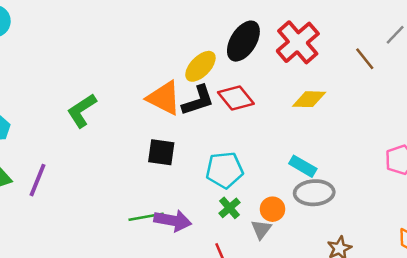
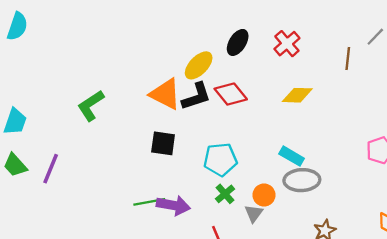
black ellipse: (243, 41) -> (238, 42), size x0.7
red cross: (298, 42) -> (287, 44), size x0.7
brown line: (365, 59) -> (348, 59), turned 45

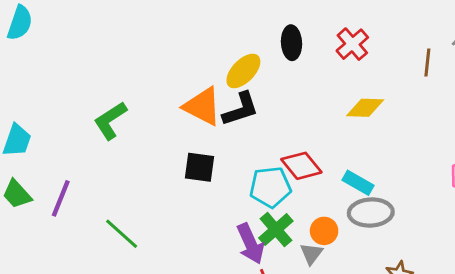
black ellipse: (238, 42) -> (291, 43), turned -35
red diamond: (231, 94) -> (301, 166), moved
green cross: (225, 194) -> (276, 229), size x1.4
green line: (149, 202) -> (122, 234), moved, turned 52
purple arrow: (173, 205) -> (250, 244), moved, turned 56

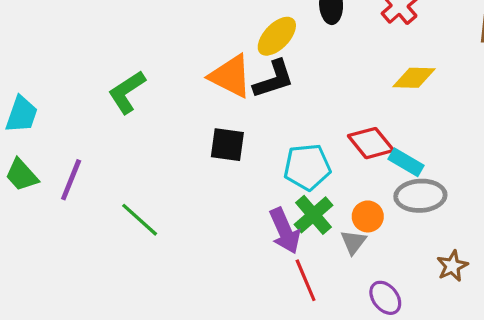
red diamond: (301, 166) -> (371, 143), moved

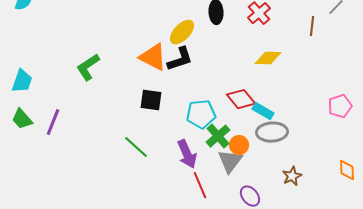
green cross: (314, 215) -> (218, 136), moved
green line: (140, 220) -> (136, 147), moved
gray triangle: (353, 242) -> (230, 161), size x1.5

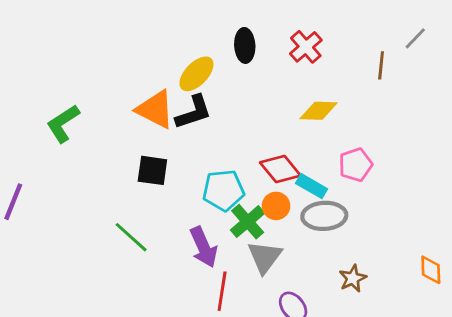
pink pentagon: (340, 106) -> (356, 165), moved
orange circle: (239, 145) -> (276, 206), moved
red line: (200, 185) -> (222, 291), turned 32

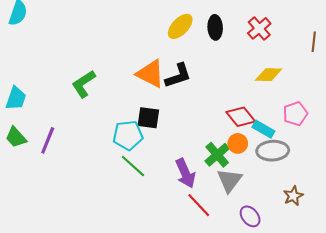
yellow ellipse: (196, 74) -> (180, 26), moved
cyan pentagon: (223, 190) -> (128, 135), moved
red line: (222, 291) -> (199, 205), turned -52

